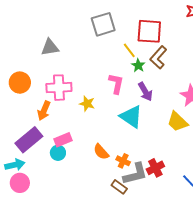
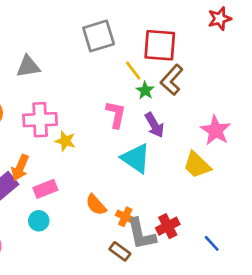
yellow star: (87, 104) -> (65, 141), moved
orange arrow: (44, 111) -> (20, 168), moved
cyan circle: (58, 153) -> (39, 221), moved
gray L-shape: (135, 174) -> (141, 234), turned 92

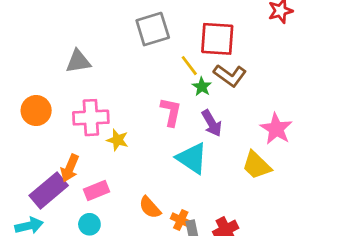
brown L-shape: (172, 80) -> (230, 75), turned -96

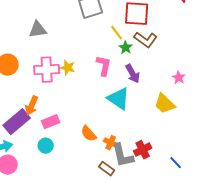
pink star: (276, 129) -> (179, 78), size x0.6
yellow star: (118, 140) -> (68, 68), moved

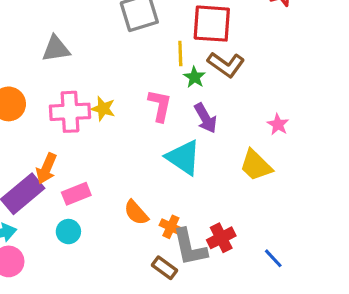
yellow line: (117, 33) -> (180, 54), turned 35

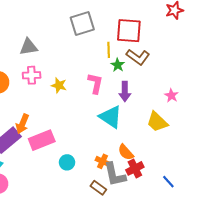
pink cross: (70, 112) -> (32, 75), moved, size x0.7
purple arrow: (205, 118) -> (125, 91), turned 30
pink rectangle: (76, 194) -> (42, 140), size x1.4
orange semicircle: (136, 213) -> (126, 152), moved
cyan circle: (68, 232) -> (67, 162), moved

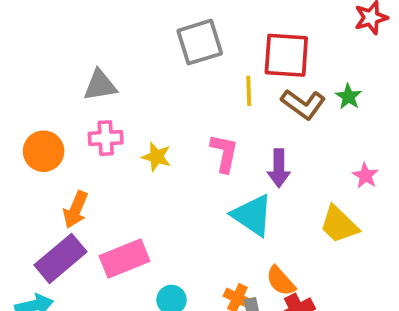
green star: (118, 65) -> (348, 97), moved
orange arrow: (22, 124) -> (76, 210), moved

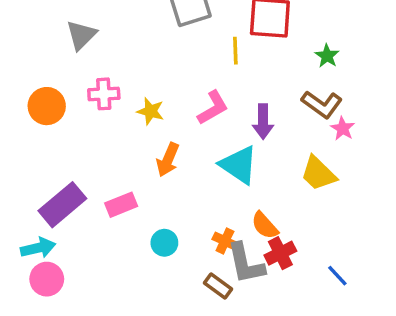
gray triangle: (100, 85) -> (81, 35), moved, turned -36
brown L-shape: (303, 104) -> (322, 104), moved
pink L-shape: (224, 153) -> (213, 108), turned 48
orange arrow: (76, 210) -> (168, 160), moved
pink rectangle: (124, 258) -> (121, 205), size x0.7

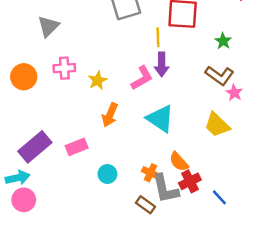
yellow star: (151, 111) -> (98, 80), turned 30
purple arrow: (263, 122) -> (162, 64), moved
blue line: (337, 276) -> (219, 197), moved

